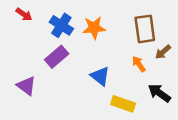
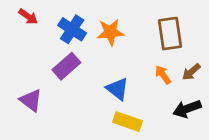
brown arrow: (163, 52) -> (191, 72), moved
black arrow: (159, 93) -> (187, 109), turned -55
yellow rectangle: (123, 104) -> (127, 122), moved

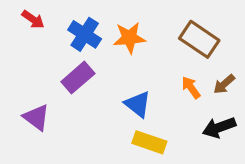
brown rectangle: (170, 34) -> (199, 39), turned -48

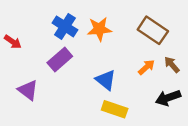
red arrow: (33, 19) -> (13, 42), moved
brown arrow: (224, 84) -> (172, 65), turned 90
orange arrow: (191, 87) -> (146, 67), turned 84

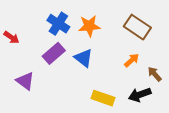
brown arrow: (172, 65) -> (155, 74), moved
blue triangle: (106, 80) -> (84, 58), moved
black arrow: (168, 98) -> (140, 95), moved

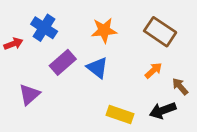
blue cross: (58, 24) -> (44, 28), moved
red arrow: (11, 37) -> (13, 44), turned -56
purple triangle: (25, 81) -> (29, 94), turned 42

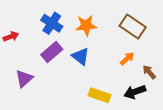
blue cross: (44, 28) -> (52, 23), moved

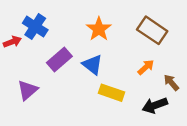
blue cross: (52, 23) -> (35, 27), moved
orange star: (86, 25) -> (99, 29), turned -30
yellow rectangle: (99, 95) -> (112, 93), moved

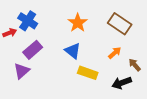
purple rectangle: (59, 60) -> (33, 50), moved

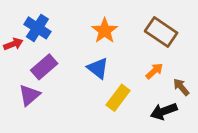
yellow rectangle: (88, 73) -> (118, 98), turned -72

